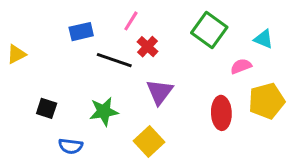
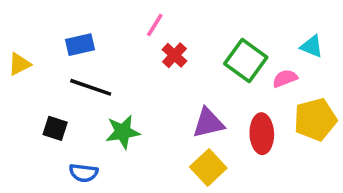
green square: (209, 30) -> (246, 61), moved
blue rectangle: (81, 32) -> (80, 45), moved
black line: (114, 60) -> (91, 87), moved
purple triangle: (160, 92) -> (208, 123), moved, turned 40
yellow square: (149, 142) -> (208, 168), moved

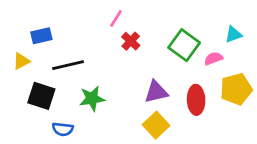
blue rectangle: (80, 45) -> (41, 36), moved
cyan triangle: (312, 46) -> (233, 34), turned -42
yellow triangle: (19, 64) -> (21, 61), moved
black line: (91, 87) -> (68, 65), turned -32
black square: (55, 128) -> (41, 96), size x1.5

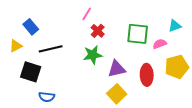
blue rectangle: (41, 36) -> (31, 27), turned 63
green square: (184, 45) -> (138, 34), turned -30
green star: (92, 98) -> (93, 55), moved

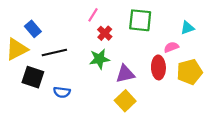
green square: (138, 34) -> (140, 20), moved
yellow triangle: (16, 46) -> (17, 49), size x1.6
red ellipse: (147, 75) -> (158, 67), moved
blue semicircle: (47, 97) -> (62, 92), moved

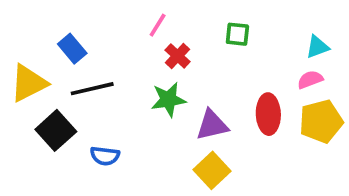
green square: (140, 20) -> (237, 34), size x0.6
blue rectangle: (33, 29) -> (72, 49), moved
pink semicircle: (171, 47) -> (310, 80), moved
black square: (33, 77) -> (56, 130), turned 30

